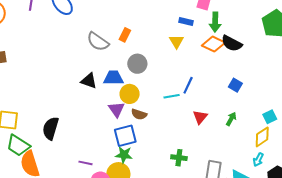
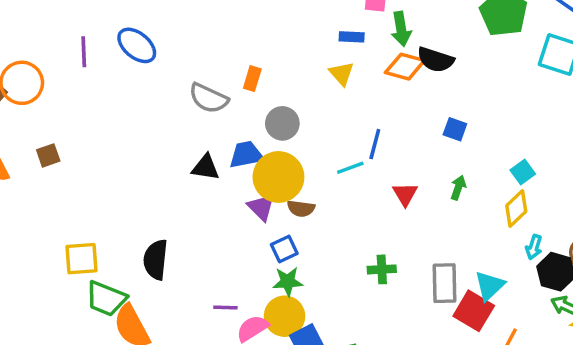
yellow circle: (130, 94) -> (278, 177), size x1.5
blue square: (125, 136) -> (284, 249), size x0.7
cyan arrow: (258, 160) -> (534, 247), moved

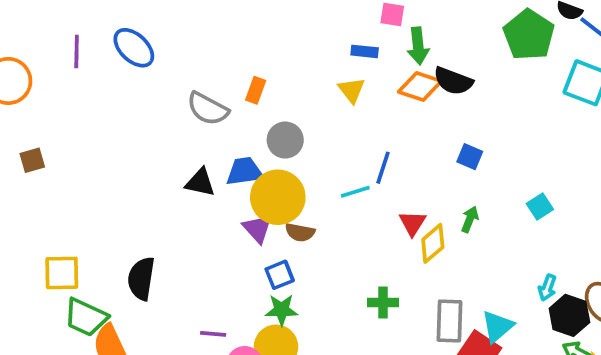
yellow diamond: (516, 208) -> (433, 243), moved

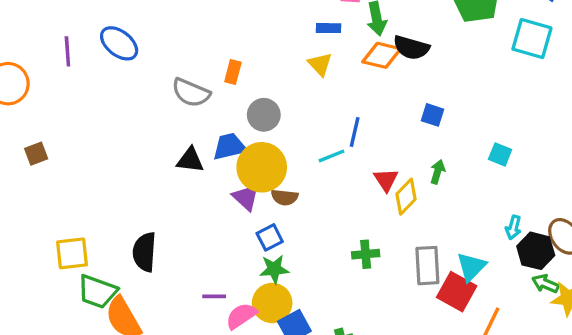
cyan square: (540, 206) -> (500, 154), turned -30

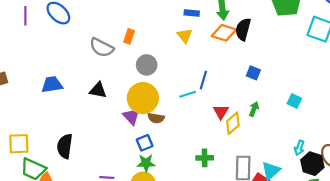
black semicircle: (411, 48) -> (243, 29), turned 85
blue trapezoid: (229, 147) -> (52, 85), moved

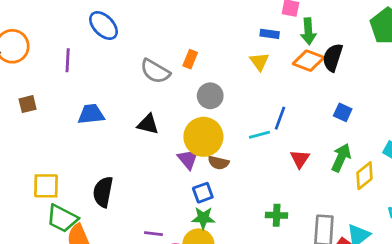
purple line: (25, 16) -> (68, 60), moved
green arrow: (254, 109) -> (341, 158), size x1.5
yellow diamond: (233, 123) -> (364, 176), moved

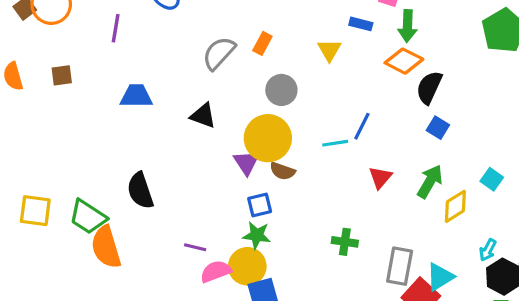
black semicircle: (333, 57) -> (429, 87), moved
yellow triangle: (259, 62) -> (329, 50), moved
gray semicircle: (155, 71) -> (219, 53), turned 96
yellow square: (46, 186) -> (35, 211), moved
black semicircle: (103, 192) -> (140, 191), turned -36

